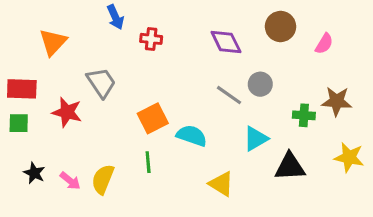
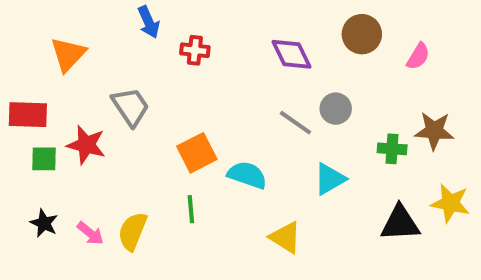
green square: (19, 123) -> (44, 159), moved
black triangle: (290, 167) -> (400, 223), moved

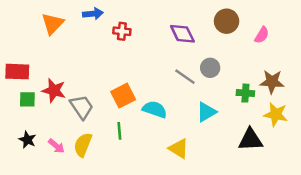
blue arrow: (149, 22) -> (93, 14), turned -72
orange triangle: (68, 54) -> (53, 24), moved
gray trapezoid: (131, 107) -> (82, 107), moved
yellow star: (450, 203) -> (276, 114), moved

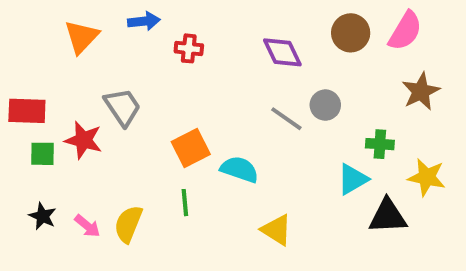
pink semicircle: (262, 35) -> (405, 31), moved, size x1.5
brown star: (272, 82) -> (421, 91), moved, turned -30
gray trapezoid: (82, 107) -> (122, 107), moved
cyan triangle: (206, 112) -> (353, 179), moved

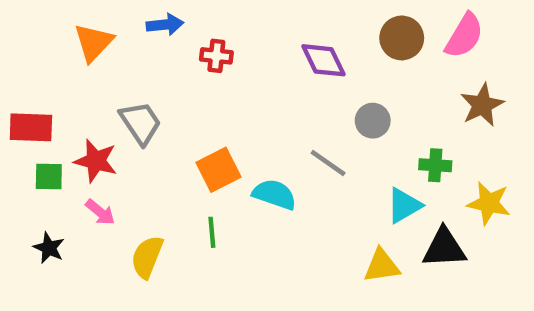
gray line: (286, 119) -> (328, 163), moved
pink arrow: (87, 226) -> (100, 212), moved
yellow triangle: (277, 230) -> (382, 266), moved, turned -40

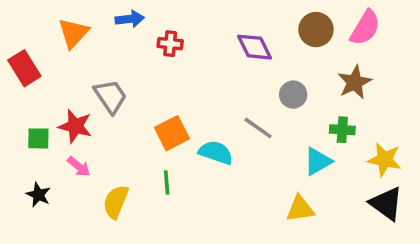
brown star: (482, 105) -> (355, 82), moved
red rectangle: (31, 127) -> (24, 68), moved, turned 56
black triangle: (444, 248) -> (386, 203), moved, turned 39

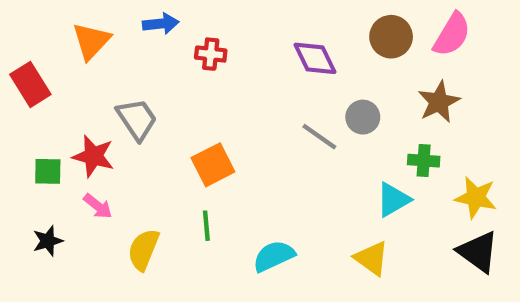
gray line: (258, 128) -> (319, 137), moved
cyan semicircle: (216, 153) -> (274, 256), moved, turned -44
black star: (38, 195) -> (48, 241), turned 30
yellow triangle: (300, 209) -> (371, 258), turned 44

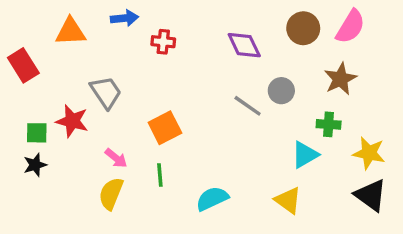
orange triangle: (91, 41) -> (70, 32), turned 44
pink arrow: (98, 206) -> (116, 158), moved
black star: (48, 241) -> (35, 165), moved

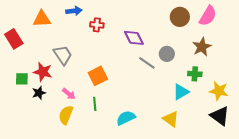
purple diamond: (244, 45) -> (134, 38), moved
black star: (35, 165) -> (39, 93), moved

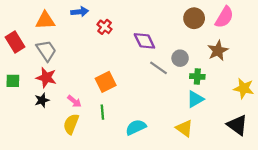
red cross: (97, 25) -> (105, 27), turned 32
gray trapezoid: (63, 55) -> (46, 51), moved
green cross: (195, 74) -> (197, 76), moved
green square: (22, 79) -> (13, 81), moved
yellow star: (219, 91) -> (244, 88), moved

